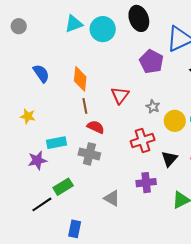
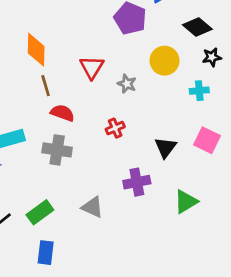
gray star: (153, 107) -> (127, 84), moved
yellow circle: (175, 121) -> (165, 61), moved
red cross: (143, 141) -> (115, 128), moved, size x0.6
green rectangle: (63, 187) -> (40, 212), moved

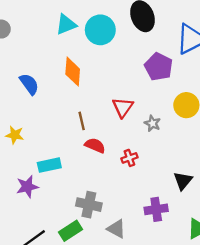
orange diamond: (36, 50) -> (73, 72), moved
red cross: (115, 128) -> (129, 158), moved
gray cross: (57, 150) -> (89, 205), moved

